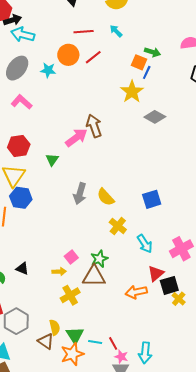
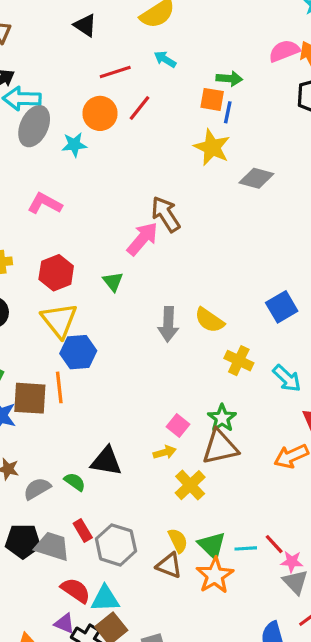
gray ellipse: (17, 68) -> (34, 126), moved
black triangle: (22, 269) -> (106, 461), size x1.5

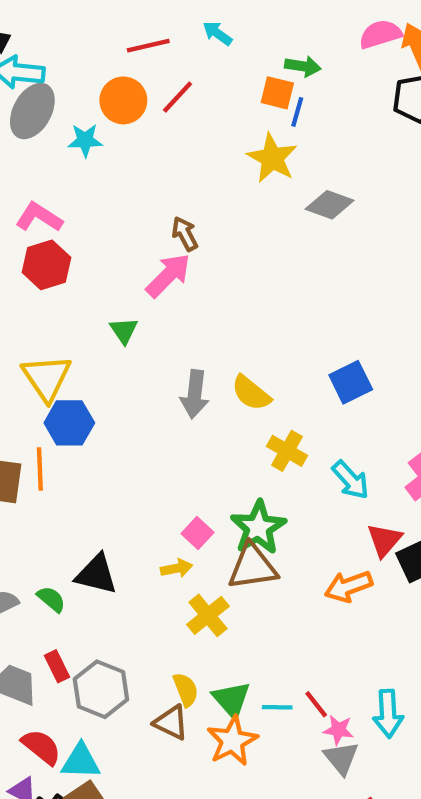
brown arrow: (166, 214) -> (185, 234), moved, size x0.7
red hexagon: (56, 273) -> (46, 265), moved
green star: (222, 418) -> (258, 527), size x1.4

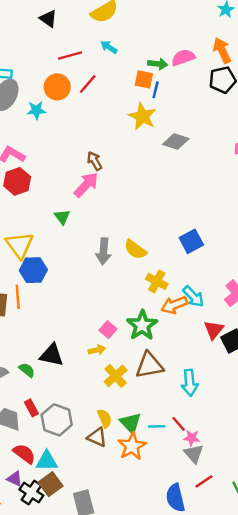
pink semicircle: (380, 34) -> (183, 58), moved
brown triangle: (253, 567) -> (149, 365), moved
orange arrow: (348, 586) -> (174, 305), moved
cyan arrow: (388, 714) -> (190, 383), moved

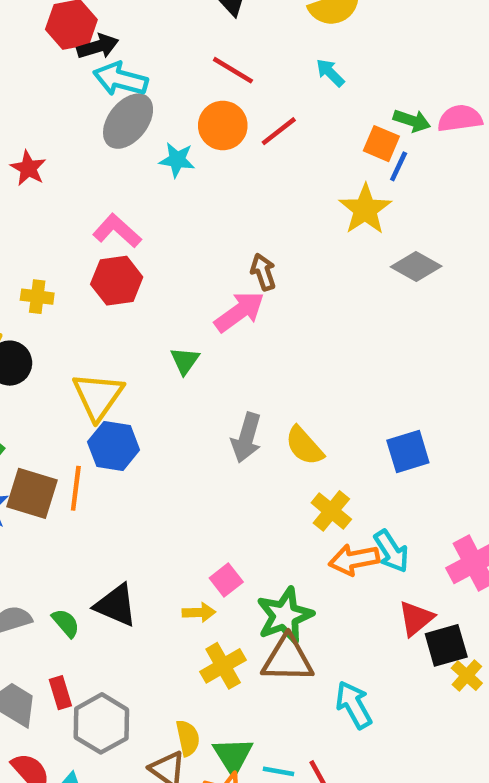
red line: (70, 55) -> (233, 70), moved, turned 35
green star: (142, 325) -> (285, 616), moved
cyan arrow: (190, 383) -> (354, 705), turned 145

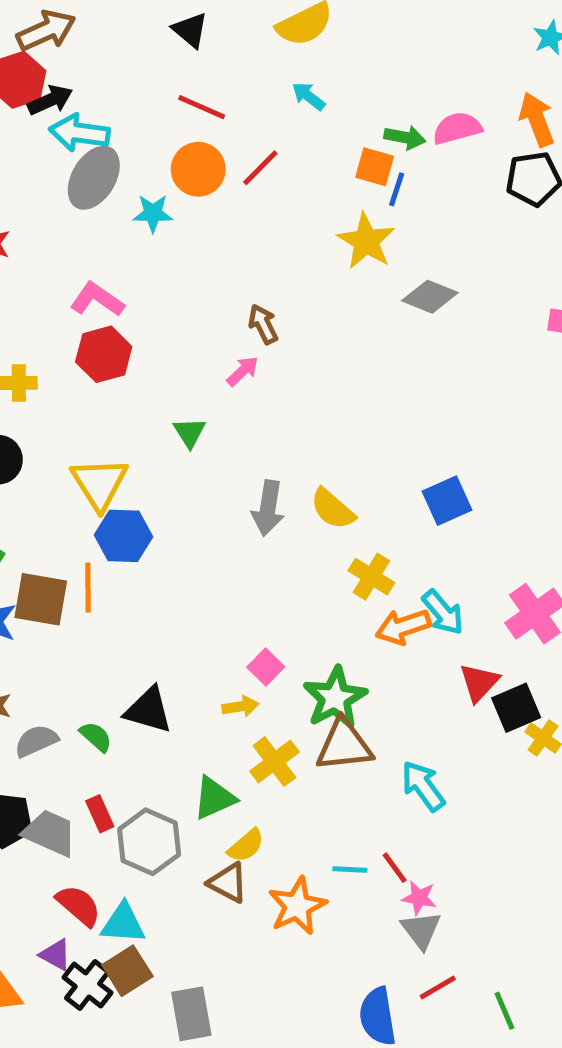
pink arrow: (239, 312) -> (243, 371), size x0.6
yellow semicircle: (188, 738) -> (246, 846), turned 69
green triangle: (233, 756) -> (214, 798), moved, turned 45

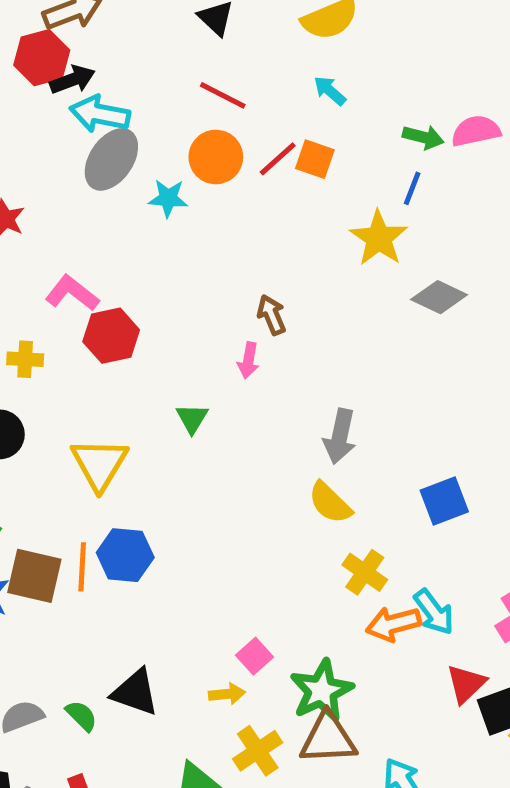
orange square: (375, 167) -> (315, 159), moved
pink L-shape: (97, 300) -> (72, 293), moved
pink arrow: (243, 371) -> (248, 360), turned 140
gray arrow: (268, 508) -> (340, 436), moved
blue hexagon: (124, 536) -> (125, 555), moved

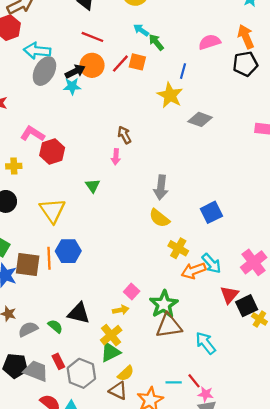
black arrow: (72, 80) -> (75, 71), moved
green arrow: (423, 137) -> (156, 42), moved, turned -138
yellow cross: (258, 751) -> (111, 335), moved

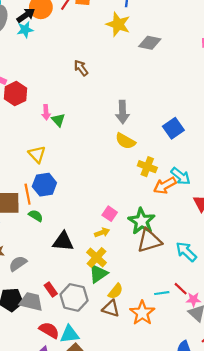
pink arrow: (116, 157) -> (46, 112), moved
yellow triangle: (52, 211) -> (37, 154), moved, size x0.7
green semicircle: (55, 326) -> (36, 216), moved

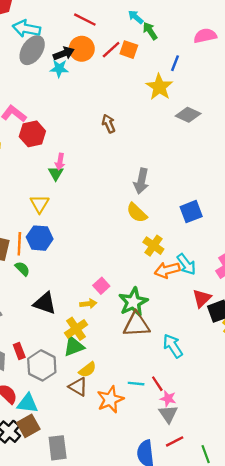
green triangle: (58, 120) -> (56, 173), moved

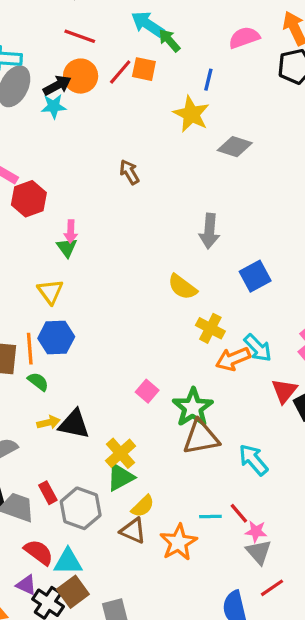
cyan arrow: (136, 17) -> (148, 24), size x1.5
gray arrow: (141, 181) -> (209, 231), moved
yellow arrow: (88, 304) -> (48, 422), moved

